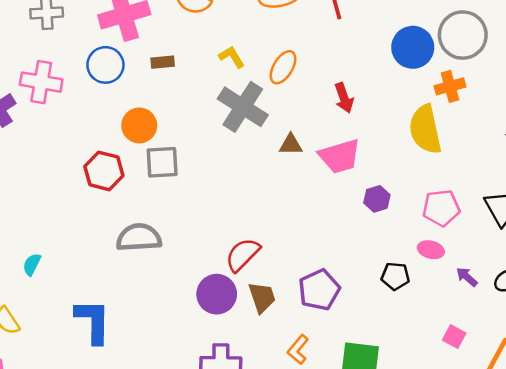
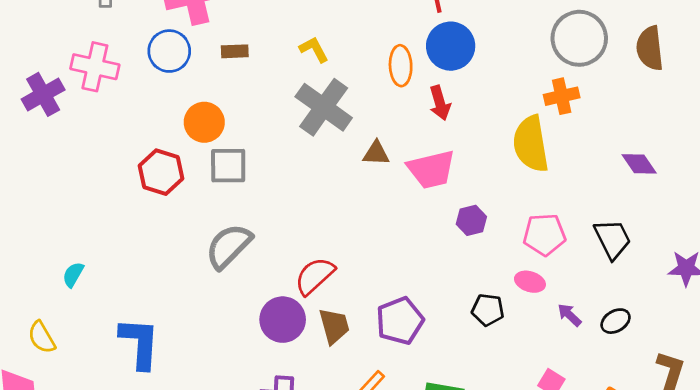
blue circle: (413, 47) -> (451, 46), moved
orange ellipse: (283, 67) -> (401, 66), moved, turned -36
gray semicircle: (139, 237) -> (229, 246), moved, turned -45

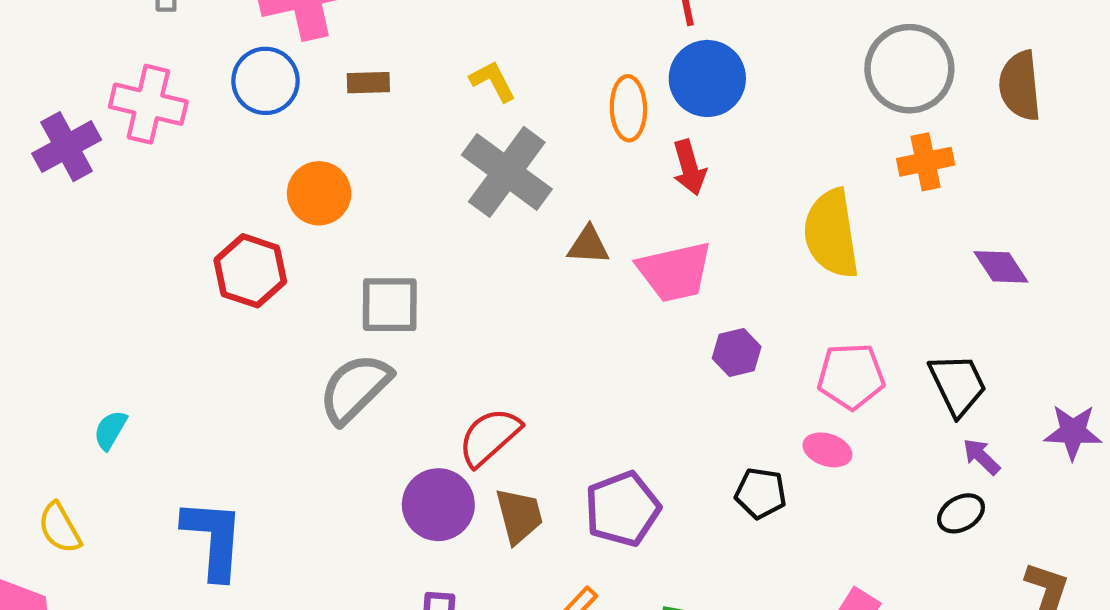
orange cross: (562, 96) -> (926, 162), moved
gray square: (228, 166) -> (390, 305), moved
purple arrow: (569, 315) -> (981, 457), moved

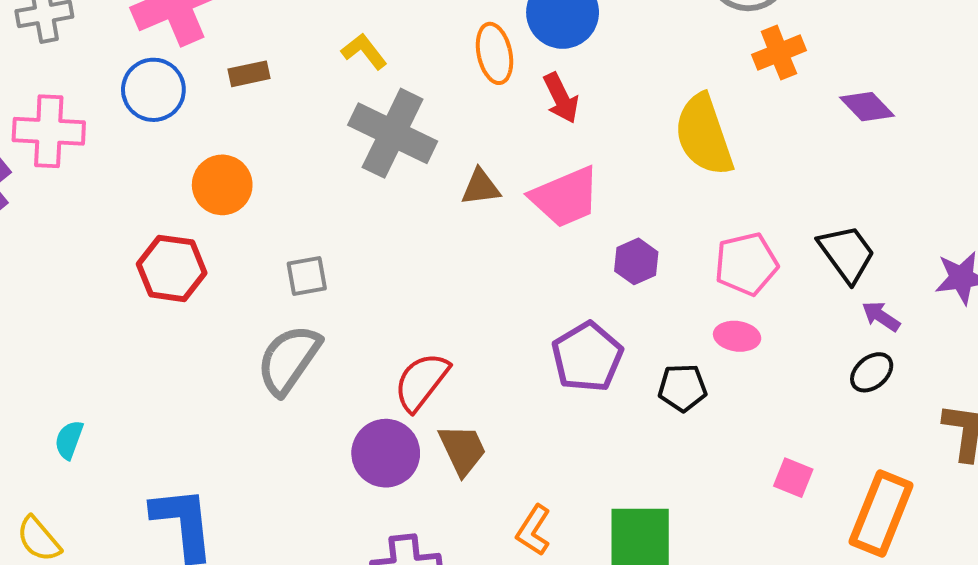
purple diamond: (1001, 267) -> (867, 107), moved
gray square: (390, 305) -> (307, 276), size x0.7
purple pentagon: (622, 509) -> (587, 357), moved

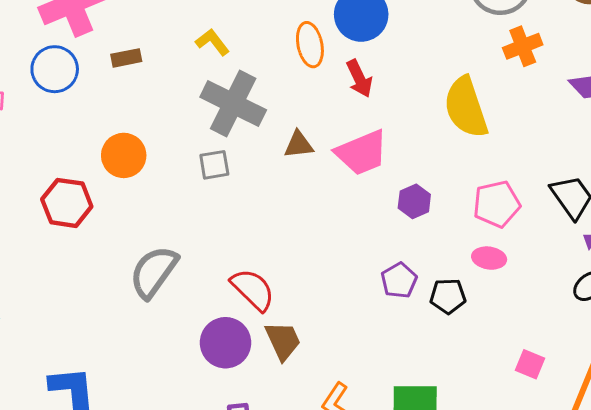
orange circle: (222, 185) -> (124, 155), moved
gray square: (307, 276) -> (214, 165), moved
purple pentagon: (587, 357) -> (399, 280), moved, size x0.7
red semicircle: (422, 382) -> (253, 290), turned 96

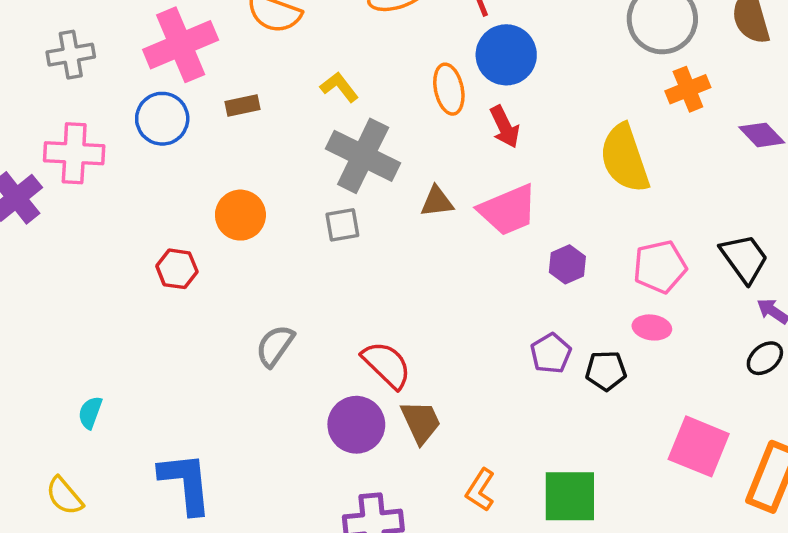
red hexagon: (67, 203) -> (177, 269), size x0.7
gray semicircle: (154, 272) -> (275, 346), size x0.7
pink square: (530, 364) -> (699, 446), size x1.8

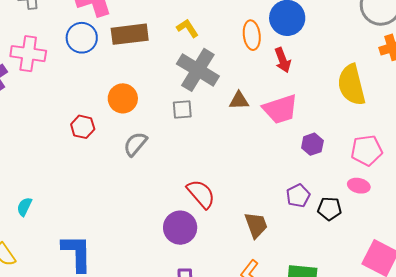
brown rectangle: (243, 106) -> (130, 34), size x1.8
gray semicircle: (275, 346) -> (135, 144), moved
brown trapezoid: (421, 422) -> (256, 225), moved

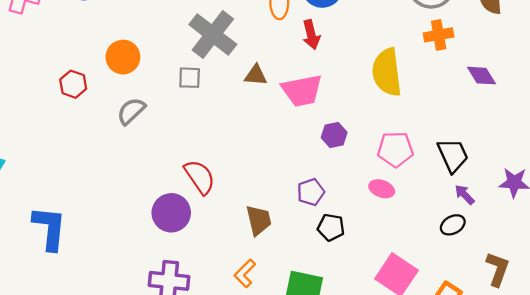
black pentagon: (330, 209) -> (331, 227), moved

